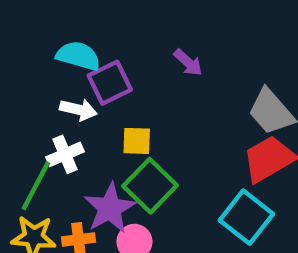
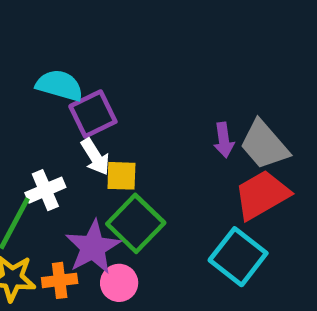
purple arrow: (188, 63) -> (224, 140), moved, turned 40
white arrow: (78, 110) -> (95, 157), moved, turned 45

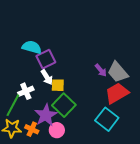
purple arrow: (224, 140) -> (101, 70), turned -32
orange cross: (60, 280) -> (32, 129), turned 32

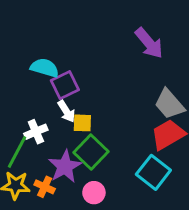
purple arrow: (101, 70) -> (149, 43), moved, size x1.6
pink circle: (57, 130) -> (94, 193), moved

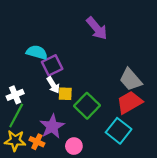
purple arrow: (149, 43) -> (97, 28), moved
white cross: (36, 132) -> (15, 95), moved
green square: (91, 152) -> (87, 106), moved

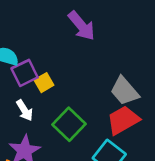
white arrow: (53, 85) -> (25, 110), moved
yellow square: (65, 94) -> (44, 83), moved, turned -32

